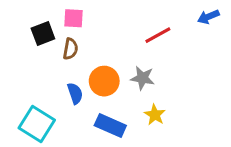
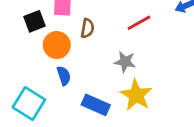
brown semicircle: (70, 49) -> (87, 28), moved
orange circle: (104, 81) -> (57, 45), moved
yellow star: (155, 115) -> (136, 95), size x1.6

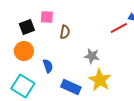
red line: (139, 23) -> (119, 28), moved
orange circle: (57, 45) -> (24, 51), moved

